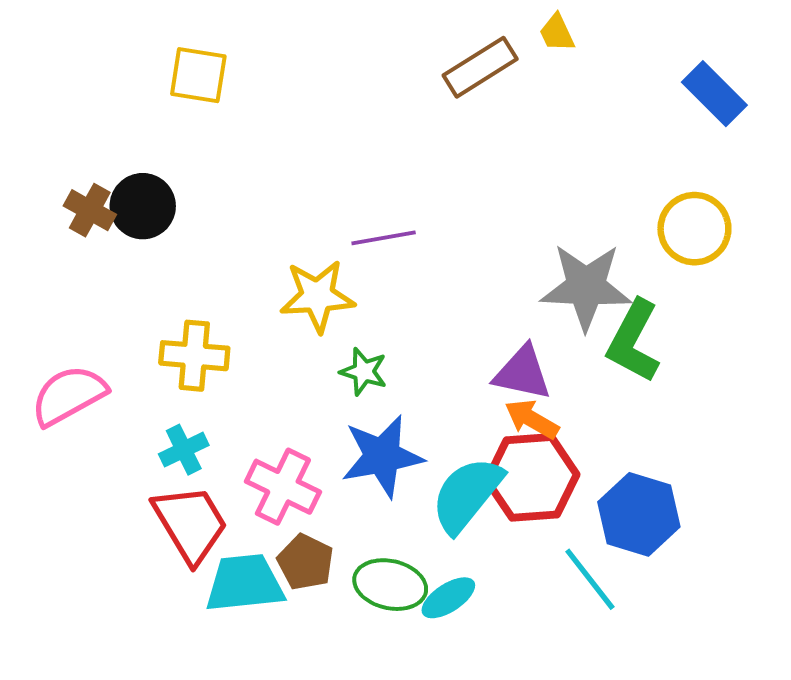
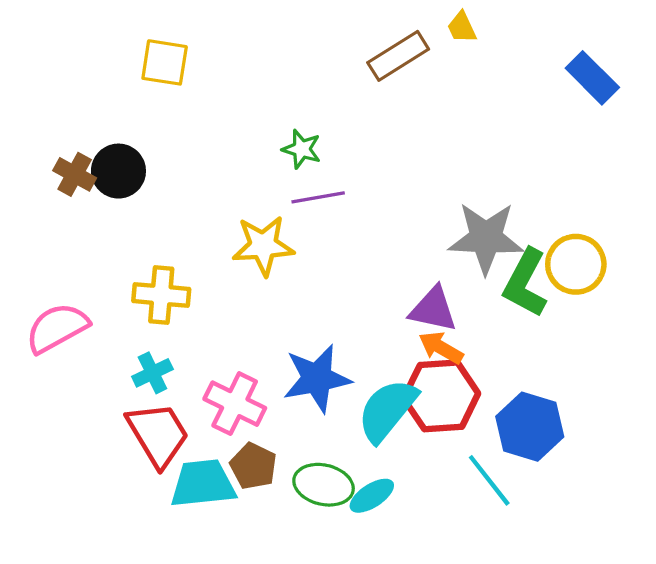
yellow circle: (694, 229) -> (576, 264), moved
green star: (364, 372) -> (302, 149), moved

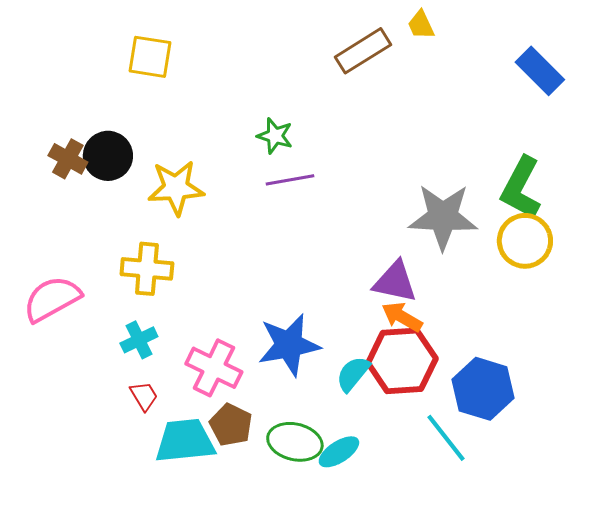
yellow star: (263, 246) -> (176, 188), moved
green L-shape: (525, 283) -> (521, 188), moved
cyan semicircle: (387, 410) -> (353, 374), size x0.6
red trapezoid: (158, 434) -> (144, 396), size x0.5

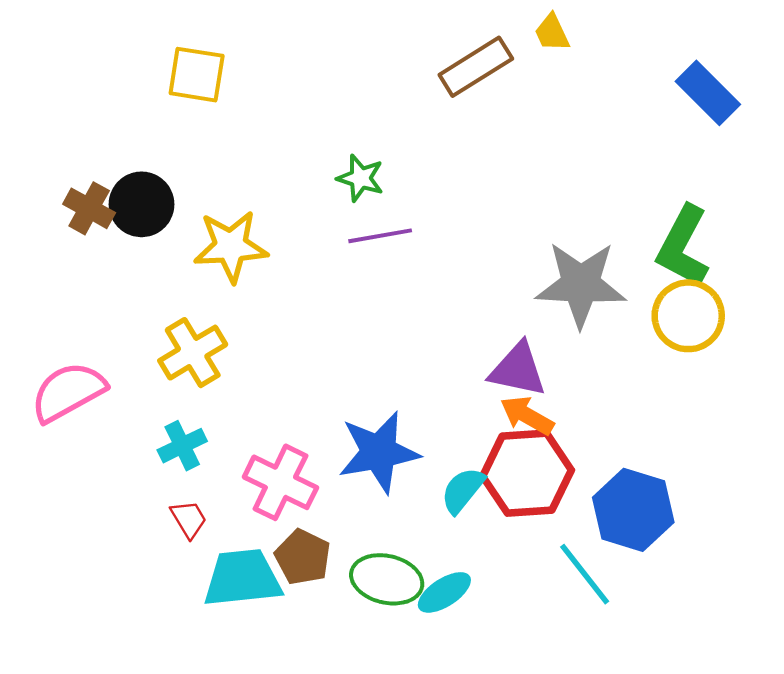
yellow cross: (147, 269) -> (193, 353), turned -36

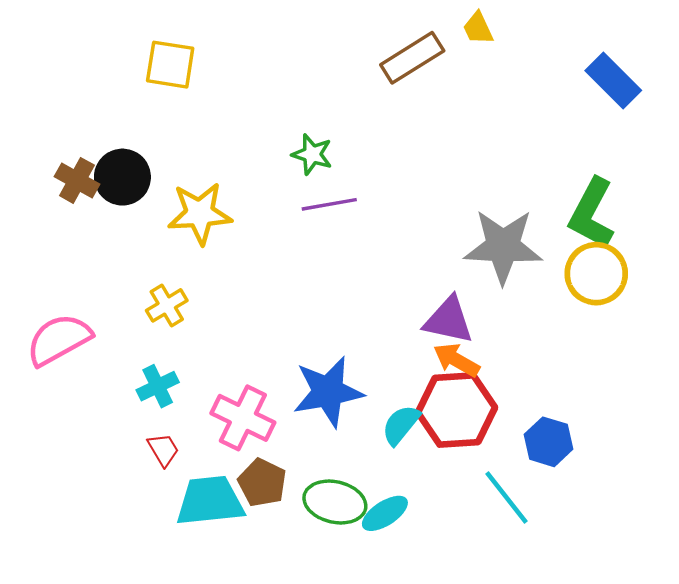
yellow cross: (193, 353) -> (167, 305), size x0.7
blue hexagon: (633, 510) -> (549, 442), size x0.7

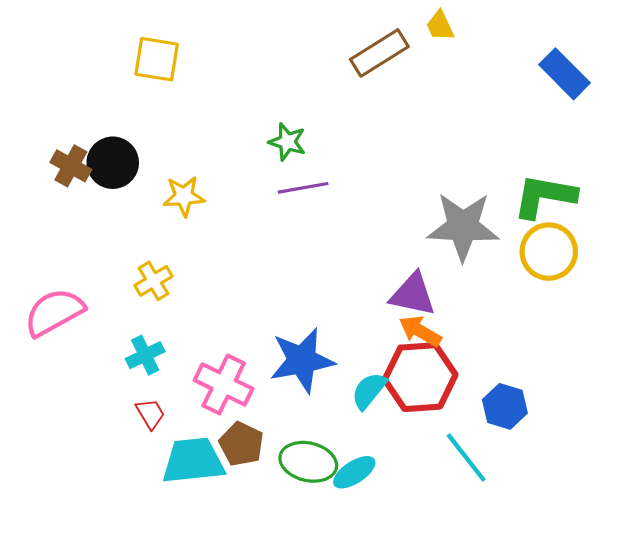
yellow star: (200, 213) -> (184, 196), size x0.7
green L-shape: (592, 213) -> (545, 196), turned 72

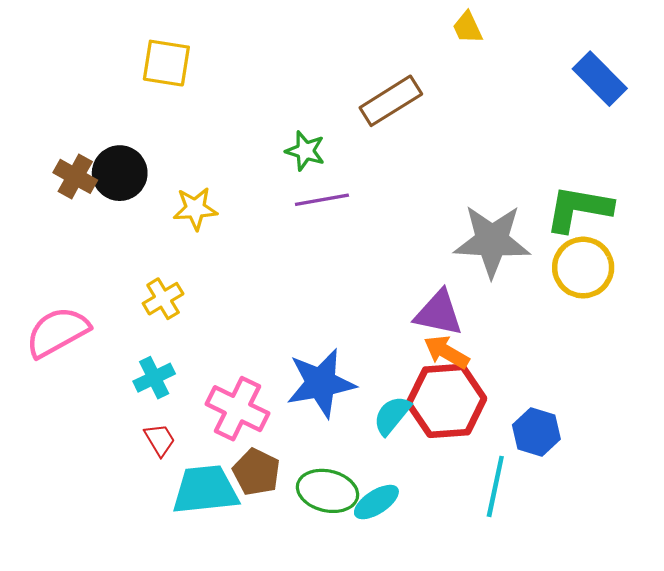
brown rectangle: (379, 53) -> (391, 101), moved
cyan line: (466, 458) -> (495, 486), turned 50

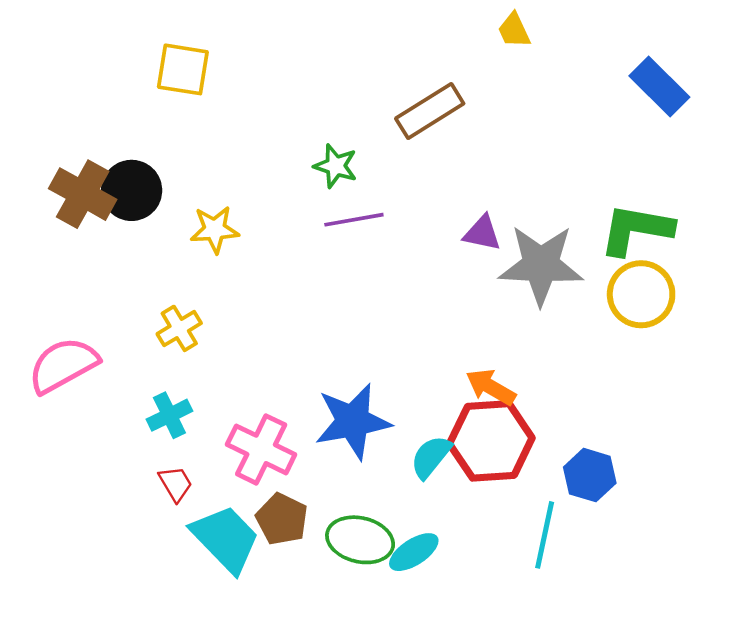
brown cross: (75, 176) -> (83, 194), size x1.4
purple triangle: (439, 313) -> (482, 233), moved, size x0.7
cyan trapezoid: (205, 490) -> (226, 539), turned 52

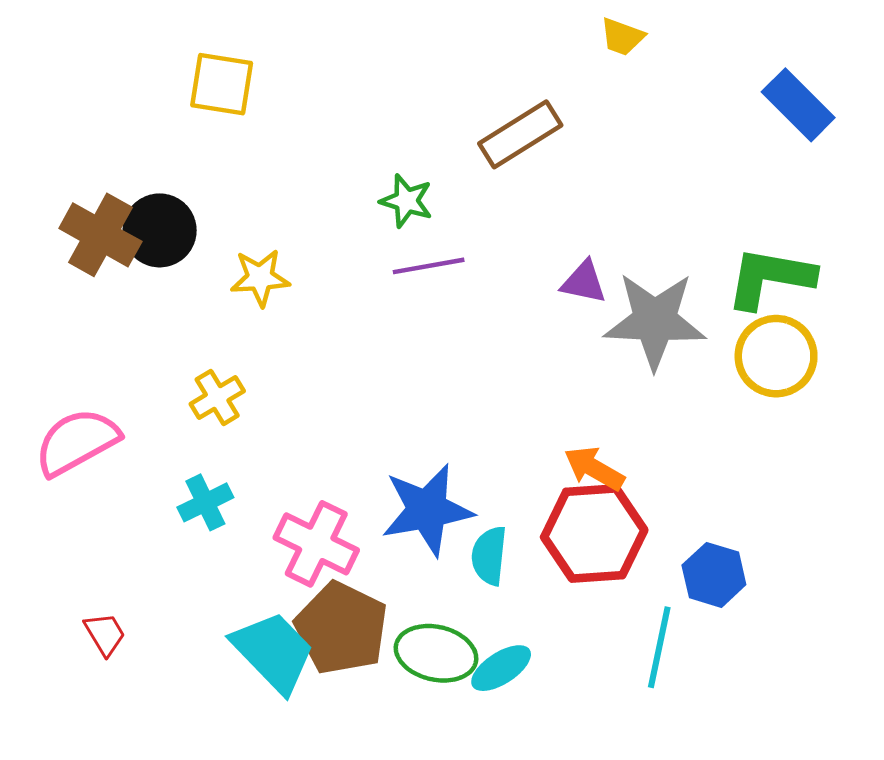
yellow trapezoid: (514, 30) -> (622, 37), turned -45
cyan semicircle: (431, 457) -> (489, 556), moved, turned -33
red trapezoid: (176, 484) -> (105, 634), moved
brown pentagon: (282, 519) -> (341, 628), size x1.5

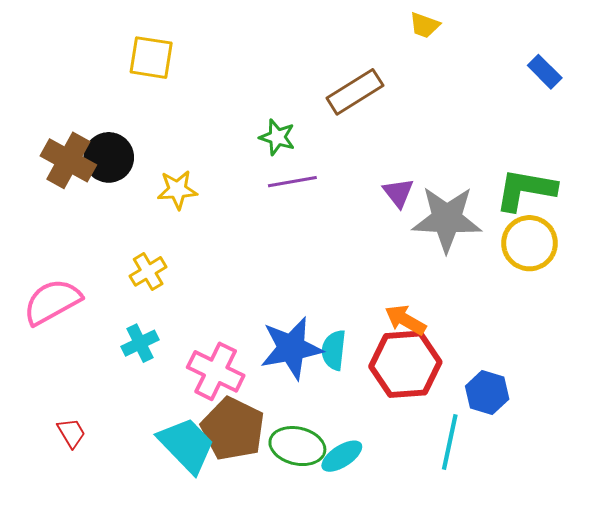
blue rectangle: (798, 105) -> (545, 72), size x0.7
purple triangle: (584, 282) -> (398, 193), turned 40
cyan semicircle: (489, 556) -> (334, 350), moved

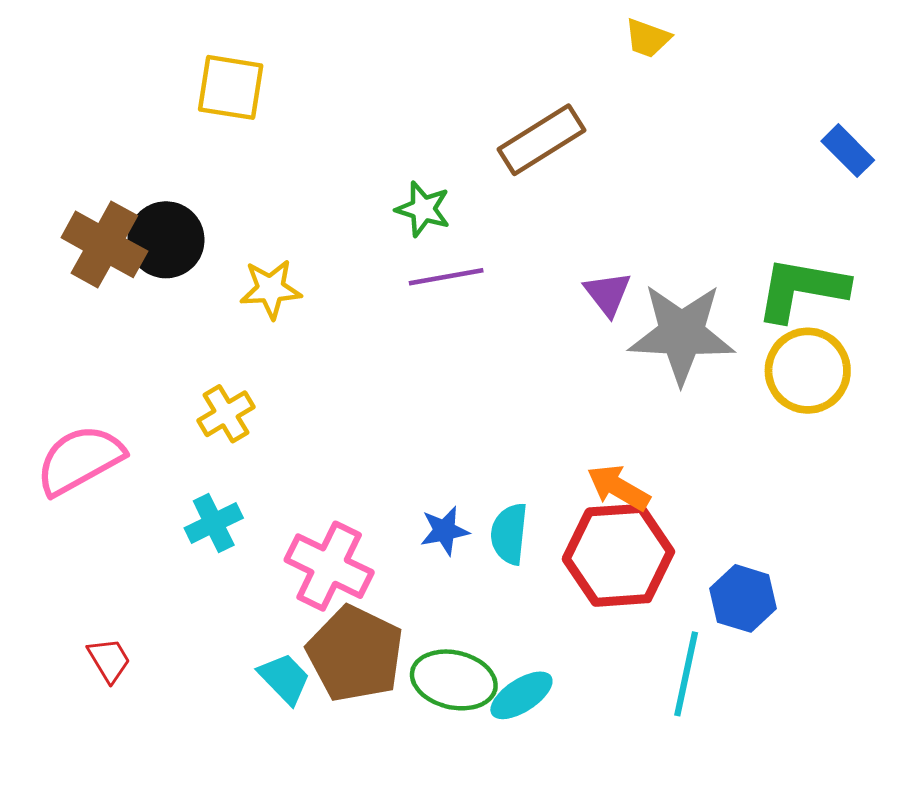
blue rectangle: (545, 72) -> (848, 151), moved
blue star: (291, 348) -> (445, 531), size x0.5
cyan trapezoid: (186, 445) -> (284, 678), size x0.6

